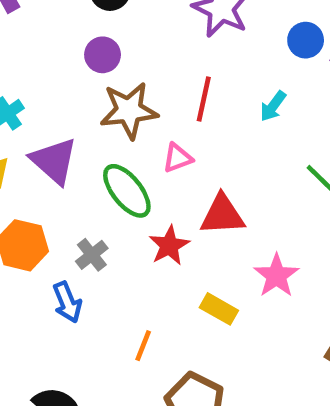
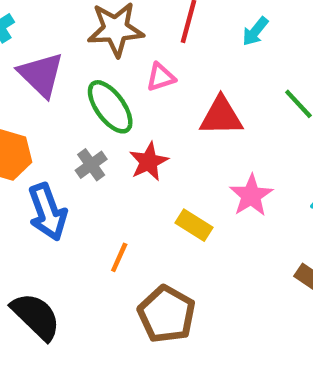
red triangle: (222, 215) -> (221, 116), moved
gray cross: (92, 255) -> (91, 165), moved
blue arrow: (67, 302) -> (48, 212), size x1.4

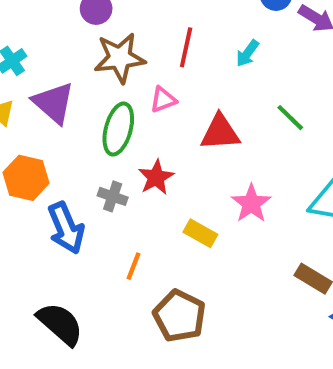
green ellipse: (110, 107) -> (118, 129), turned 54
gray cross: (91, 165) -> (113, 196), moved, turned -32

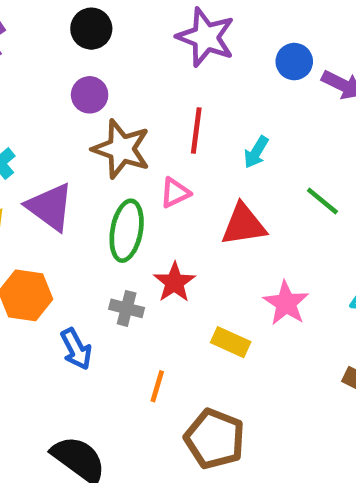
cyan arrow: (247, 53) -> (256, 152), moved
brown star: (120, 58) -> (121, 149), turned 30
blue arrow: (66, 228) -> (76, 349), size x0.7

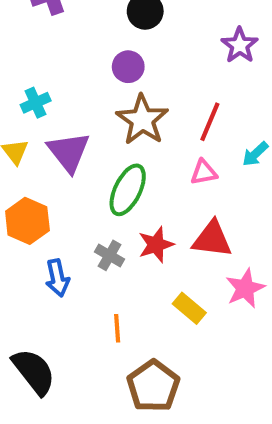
purple star: (206, 37) -> (240, 45), size x0.7
pink triangle: (175, 193) -> (204, 172), moved
red triangle: (244, 225) -> (212, 239), moved
orange line: (157, 386) -> (117, 328), turned -36

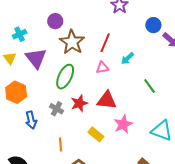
purple circle: (128, 67) -> (55, 21), moved

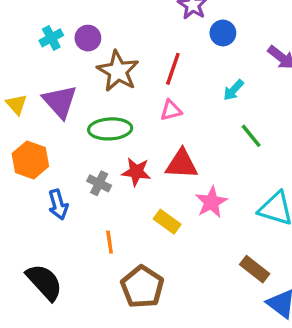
blue circle: (153, 25) -> (223, 33), moved
cyan cross: (20, 34) -> (51, 38), moved
cyan arrow: (128, 58) -> (233, 90), moved
green ellipse: (65, 77) -> (110, 129), turned 65
red star: (79, 103) -> (136, 172), turned 30

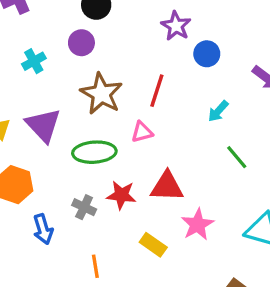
purple circle: (88, 38) -> (81, 43), moved
pink triangle: (171, 110) -> (142, 132), moved

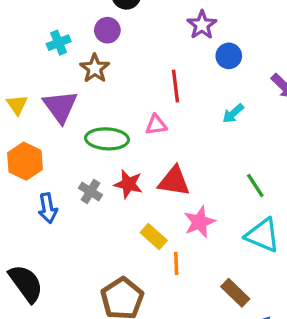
red line: (157, 91) -> (176, 86), turned -32
brown star: (101, 94) -> (95, 68), moved, size x0.7
green line: (237, 157) -> (255, 186), moved
orange line: (95, 266) -> (176, 263), moved

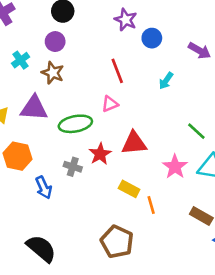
purple triangle: (60, 106) -> (34, 108), turned -36
red star: (128, 184) -> (100, 154), turned -30
pink star: (199, 222) -> (175, 167), moved

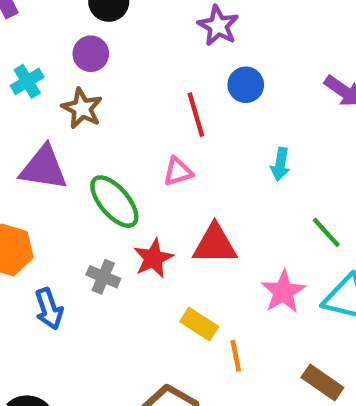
blue circle: (152, 38) -> (246, 85), moved
cyan arrow: (166, 81) -> (280, 164), moved, turned -30
green ellipse: (75, 124) -> (114, 202), turned 56

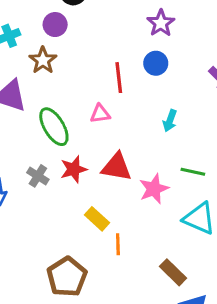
purple star: (218, 26) -> (161, 23), moved
green line: (326, 232) -> (193, 172), turned -45
pink star: (283, 292) -> (154, 189), moved

